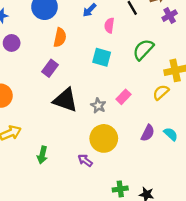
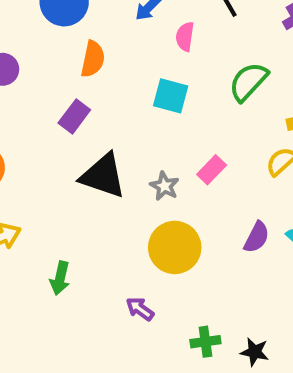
purple arrow: (85, 160) -> (140, 309), moved

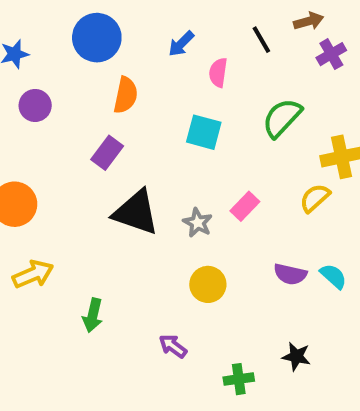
purple semicircle: (257, 237) -> (290, 274), turned 76
yellow circle: (175, 247) -> (208, 284), size x0.7
black star: (255, 352) -> (296, 356), moved

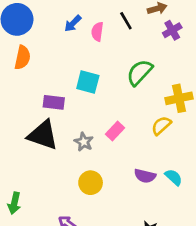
pink semicircle: (218, 73) -> (97, 32), moved
orange semicircle: (126, 95) -> (22, 57), moved
purple rectangle: (107, 153) -> (54, 102), moved, turned 60

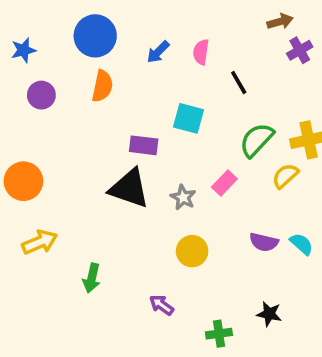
black line: (126, 21) -> (239, 83), moved
blue arrow: (73, 23) -> (158, 52), moved
green semicircle: (140, 72) -> (257, 140), moved

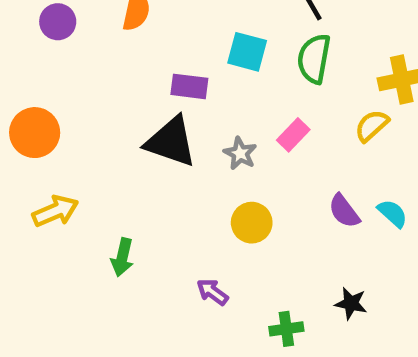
green semicircle: (257, 140) -> (314, 59), moved, turned -33
purple semicircle: (264, 242) -> (344, 211), turned 40

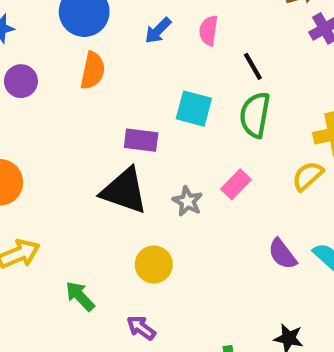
yellow circle: (252, 223) -> (154, 265), moved
green arrow: (122, 257) -> (80, 296), turned 124
purple arrow: (212, 292) -> (141, 328), moved

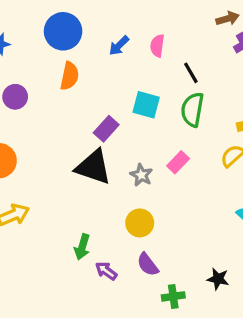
purple circle: (21, 81) -> (15, 97), moved
purple rectangle: (141, 140) -> (106, 129), turned -55
purple semicircle: (282, 254) -> (148, 264), moved
yellow circle: (154, 265) -> (140, 223), moved
green arrow: (80, 296) -> (82, 247), moved, turned -120

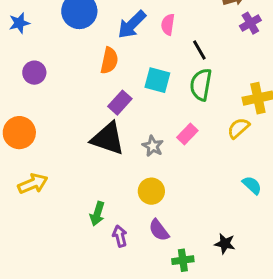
blue arrow: (119, 46) -> (132, 25), size x1.5
orange semicircle: (69, 76) -> (109, 61), moved
purple arrow: (106, 271) -> (120, 236), turned 40

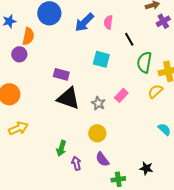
orange semicircle: (109, 61) -> (28, 36), moved
green semicircle: (201, 85) -> (144, 62), moved
purple rectangle: (120, 103) -> (61, 74), moved, turned 63

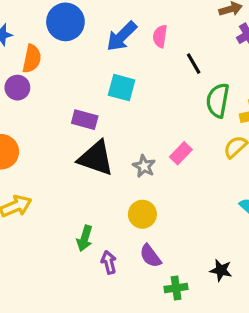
cyan square: (101, 59) -> (122, 88), moved

